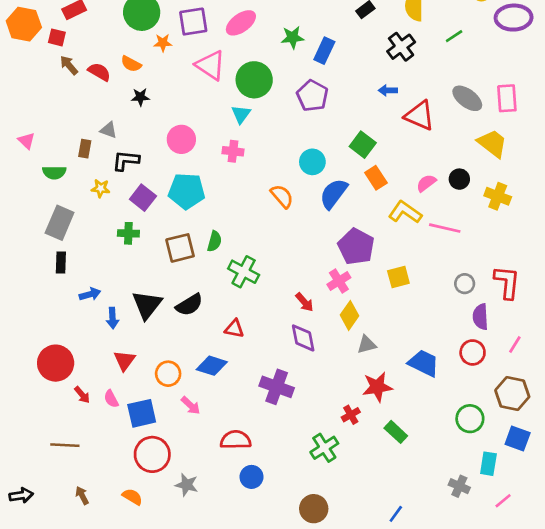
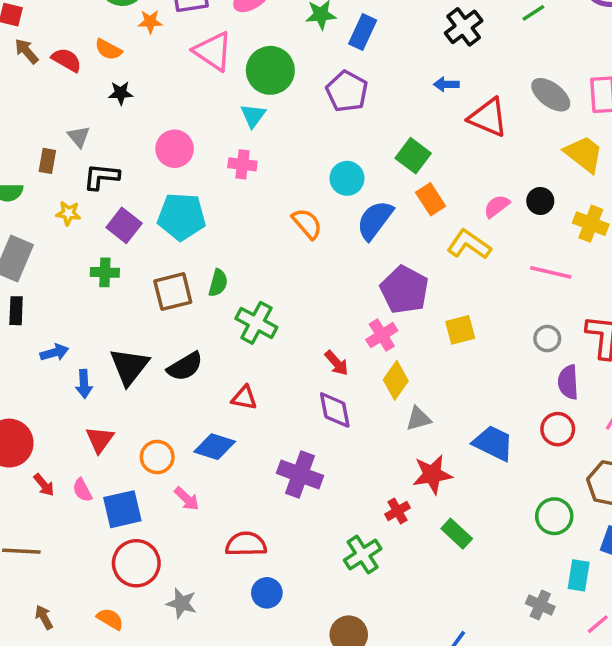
gray triangle: (109, 130) -> (79, 137), turned 30
pink line: (445, 228) -> (551, 272), moved

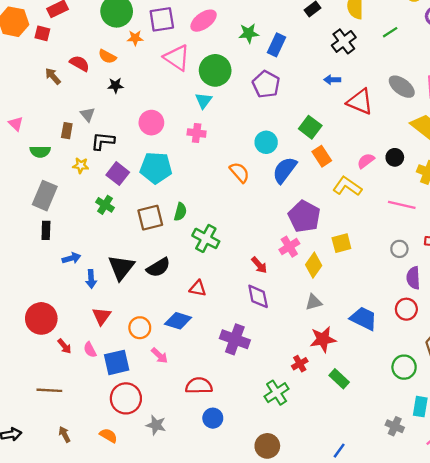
brown arrow: (27, 51) -> (53, 76), moved
green cross: (105, 272) -> (105, 205), turned 30
yellow diamond: (396, 380) -> (314, 265), moved

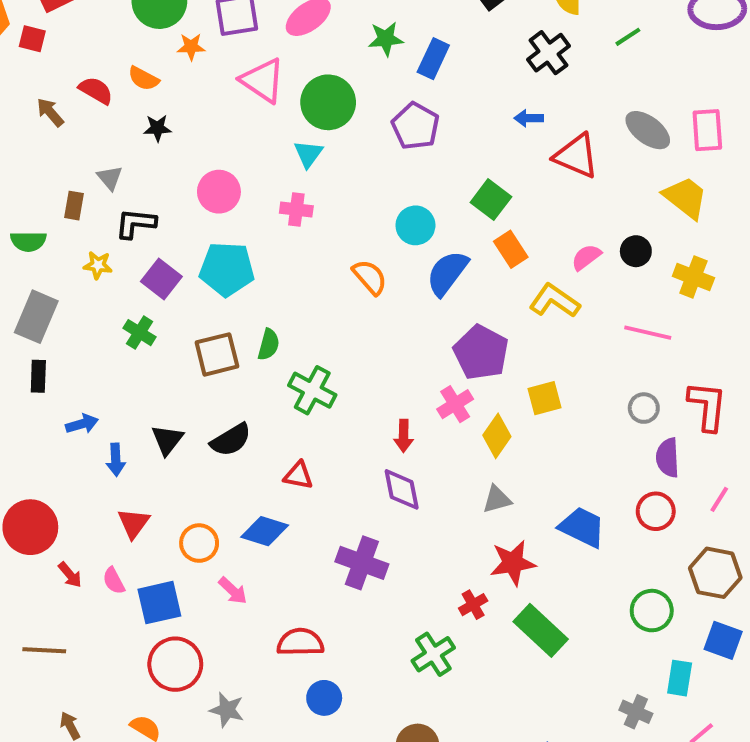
red arrow: (259, 265) -> (404, 436), turned 42
black triangle: (121, 267) -> (167, 440), size x0.7
green rectangle: (339, 379) -> (541, 630), size x1.5

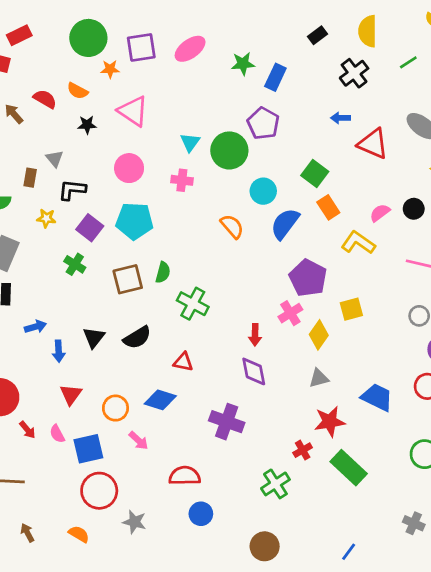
pink triangle: (263, 80) -> (133, 111), moved
green circle: (328, 102) -> (229, 150), moved

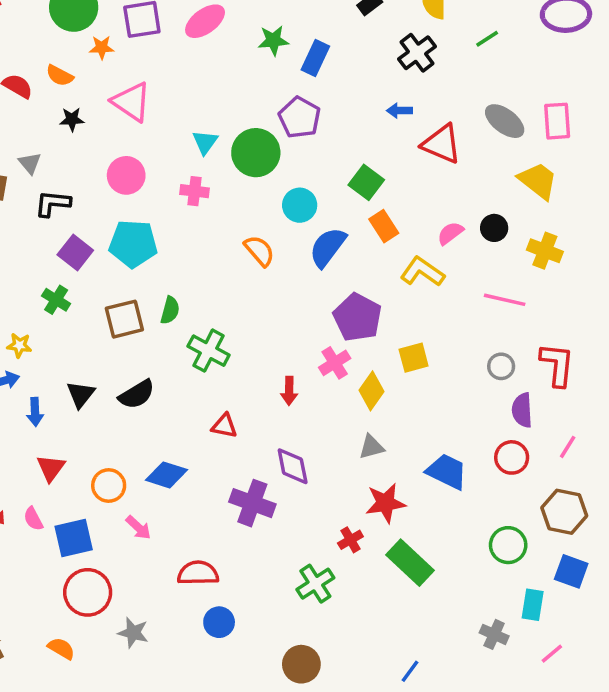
yellow star: (46, 218) -> (19, 345), moved
red triangle: (183, 362) -> (224, 426), moved
purple diamond: (254, 371) -> (293, 466), moved

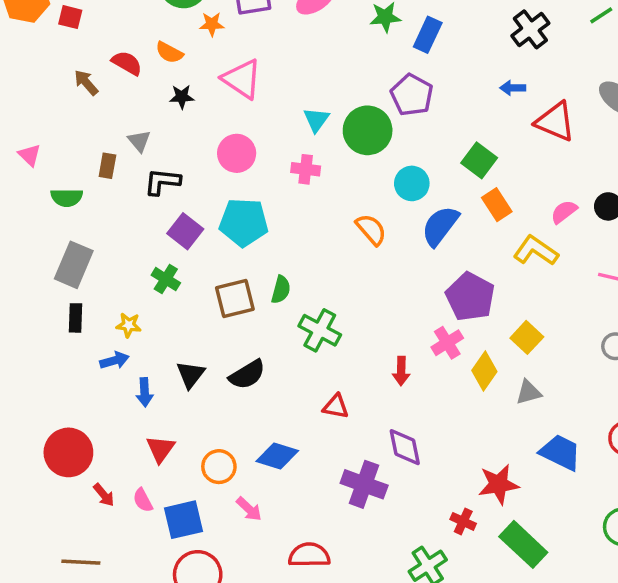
yellow square: (414, 358) -> (527, 337), turned -32
gray triangle: (371, 447) -> (529, 392), moved
red cross: (350, 540) -> (463, 521), turned -35

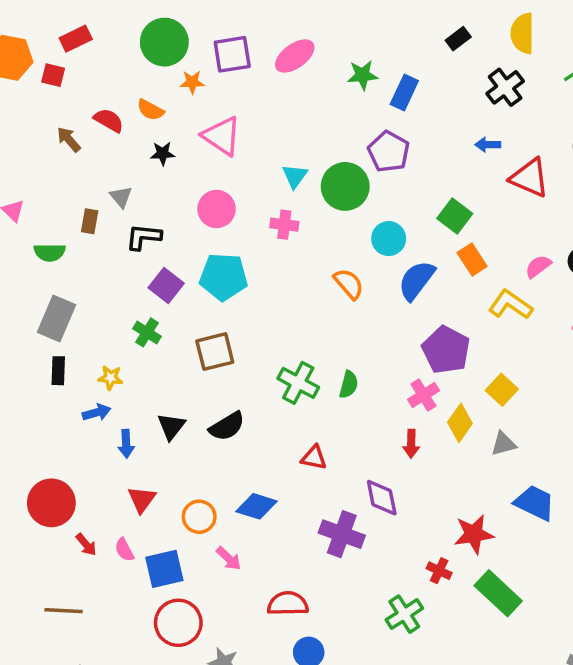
green semicircle: (281, 290) -> (349, 385), moved
red arrow: (401, 371) -> (411, 444), moved

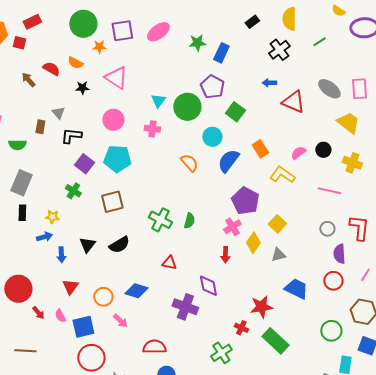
green square: (455, 216) -> (235, 112), moved

